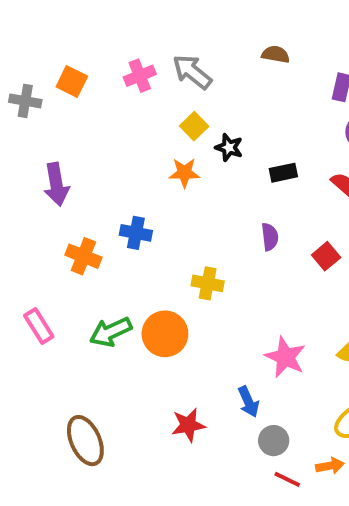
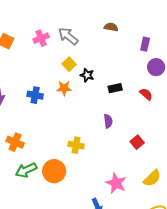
blue cross: (136, 233) -> (35, 95), moved
orange cross: (83, 256) -> (15, 142), moved
red square: (326, 256) -> (137, 142), moved

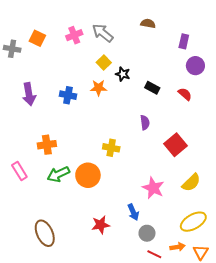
black rectangle: (115, 88) -> (152, 88), turned 40
orange cross: (15, 142) -> (47, 145), turned -30
red square: (137, 142) -> (175, 145), size x1.5

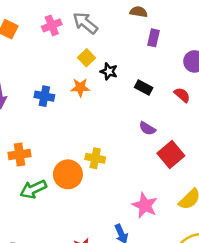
purple rectangle: (184, 41) -> (154, 38), moved
purple semicircle: (145, 123) -> (147, 128), moved, turned 128
orange circle: (88, 175) -> (68, 174), moved

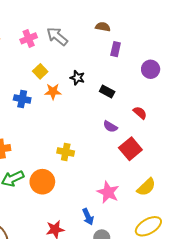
yellow square: (87, 58) -> (40, 71), moved
red semicircle: (182, 95) -> (140, 113), moved
orange circle: (68, 174) -> (42, 182), moved

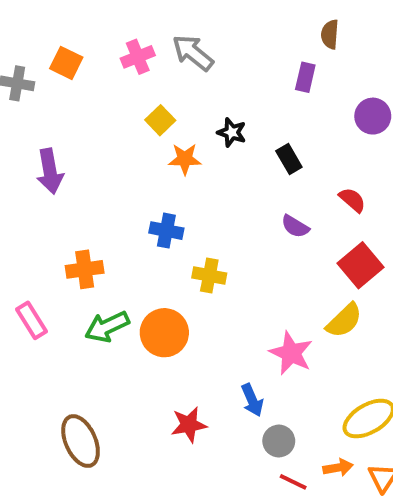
brown semicircle: (103, 27) -> (330, 34), moved, turned -96
black rectangle: (107, 92) -> (289, 159), turned 32
blue cross: (22, 99) -> (166, 231), moved
red square: (130, 149) -> (361, 265), moved
yellow semicircle: (146, 187) -> (344, 320), moved

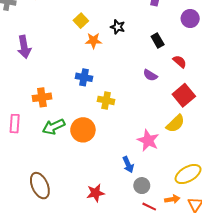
black rectangle: (289, 159) -> (158, 41), moved
pink rectangle: (31, 320) -> (15, 124), turned 36
red star: (189, 425) -> (96, 193), moved

